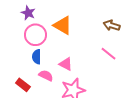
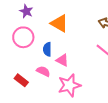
pink circle: (35, 35) -> (23, 37), moved
blue semicircle: (37, 57) -> (47, 49), moved

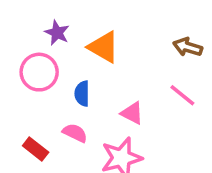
purple star: (26, 11) -> (57, 33), moved
pink triangle: (62, 60) -> (132, 113), moved

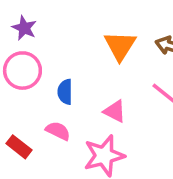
purple star: (57, 33) -> (24, 28), moved
orange triangle: (104, 47) -> (120, 46), moved, turned 32

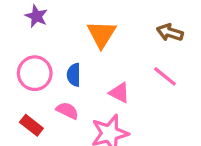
orange triangle: (120, 46) -> (101, 34), moved
pink circle: (22, 71) -> (35, 73), moved

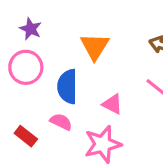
pink circle: (35, 73) -> (26, 67), moved
blue semicircle: (74, 75) -> (67, 87), size x1.5

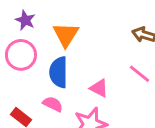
orange triangle: (95, 46) -> (66, 35), moved

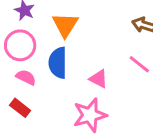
pink semicircle: (53, 104) -> (26, 77), moved

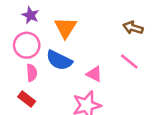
blue semicircle: (58, 63) -> (59, 60), turned -64
pink semicircle: (26, 77) -> (32, 73), turned 60

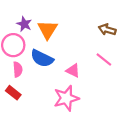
purple star: (30, 15) -> (24, 24), moved

